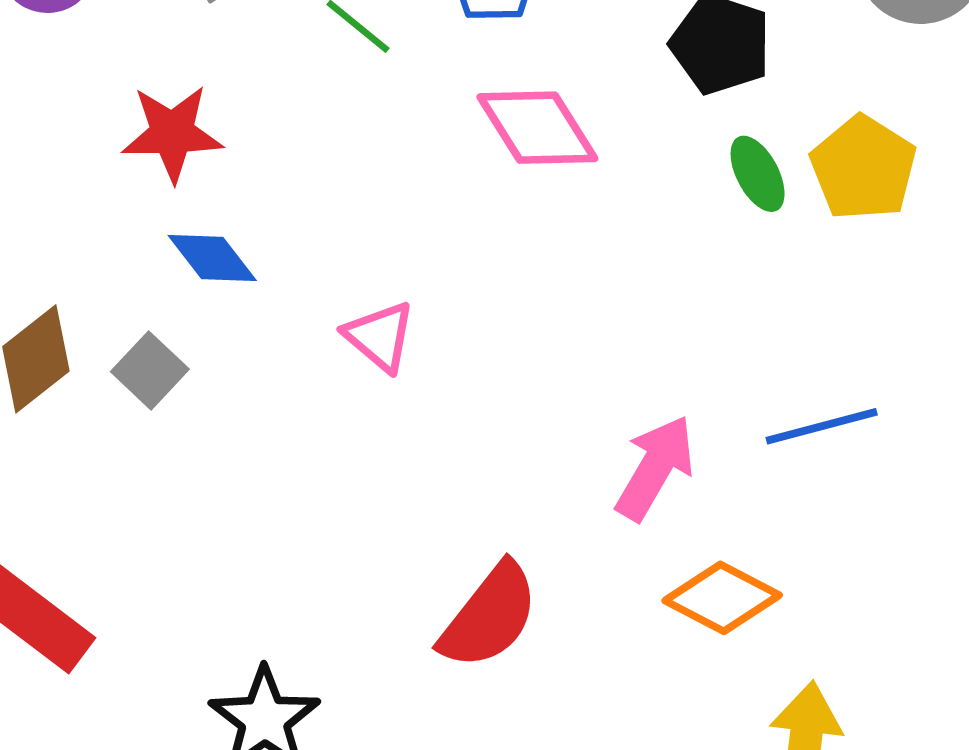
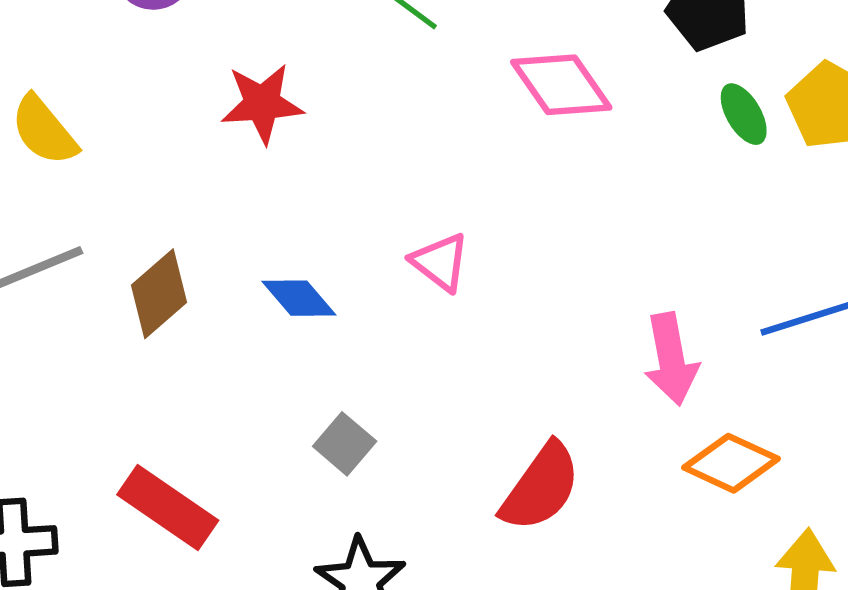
blue diamond: (212, 258) -> (299, 298), moved
gray square: (150, 370) -> (345, 444), moved
pink arrow: (655, 468) -> (671, 359), turned 142

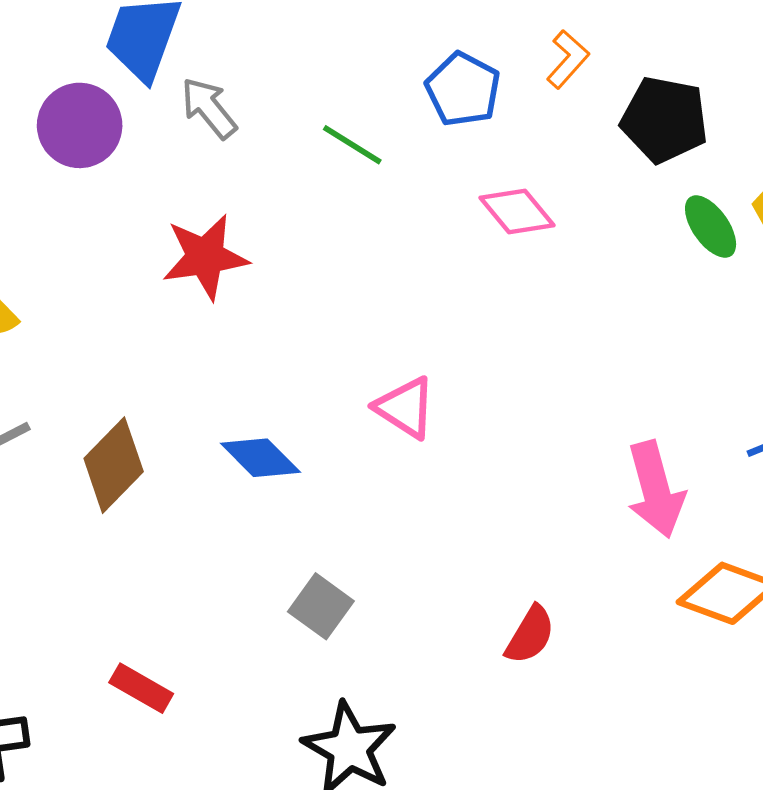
pink diamond: (561, 85) -> (517, 211), size x0.7
red semicircle: (541, 487) -> (530, 635), size x0.6
red rectangle: (168, 507) -> (141, 688), size x0.6

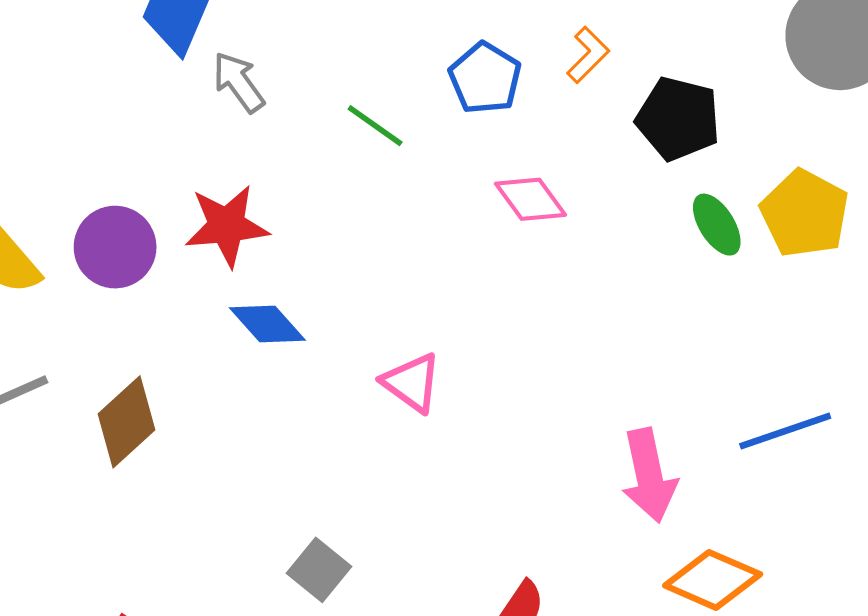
purple circle: (80, 125) -> (115, 247), moved
blue diamond: (260, 458) -> (267, 324), moved

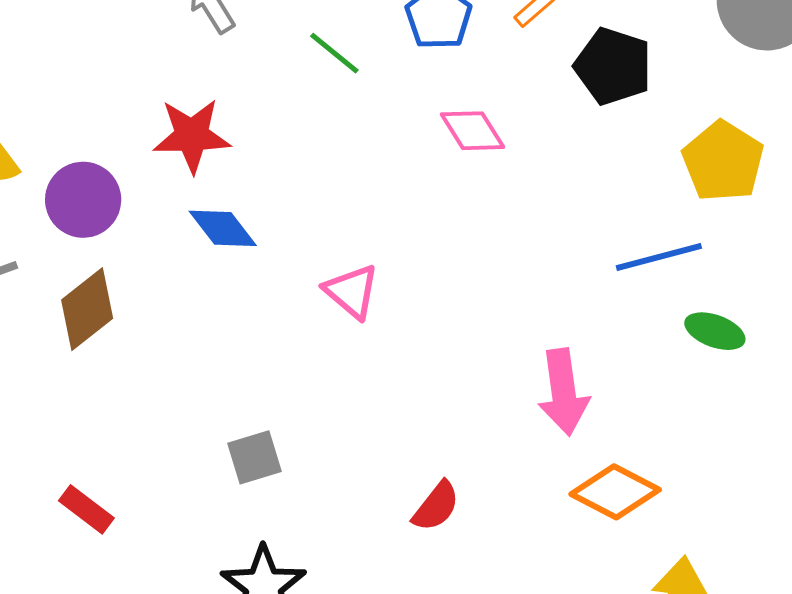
green ellipse: (717, 225) -> (715, 331), moved, turned -42
purple circle: (115, 247) -> (83, 200), moved
blue line: (785, 431) -> (659, 257), moved
gray square: (319, 570) -> (254, 457), turned 30

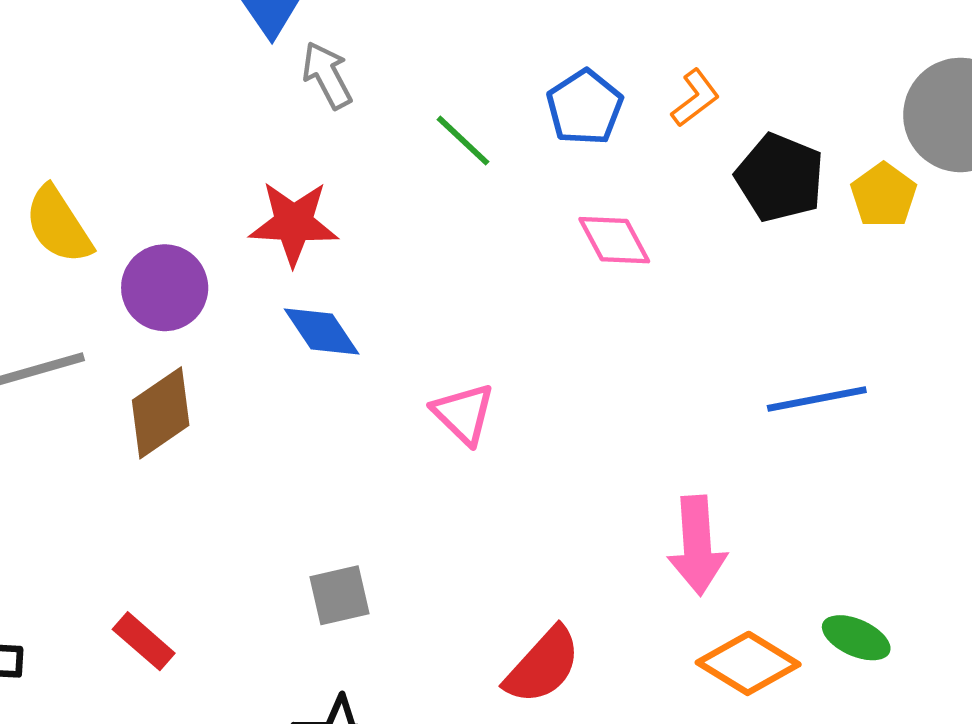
yellow pentagon: (723, 161) -> (884, 195), moved, size x0.7
green ellipse: (715, 331) -> (856, 638), moved
red semicircle: (436, 506) -> (543, 666), size x1.4

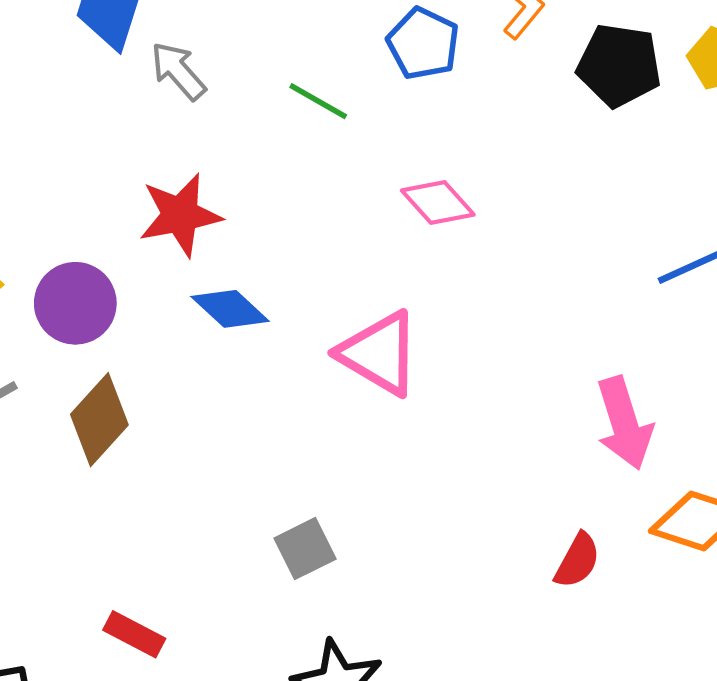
pink diamond: (614, 240) -> (438, 203), moved
pink triangle: (464, 414) -> (379, 353), size x1.4
red semicircle: (543, 666) -> (577, 561), moved, size x0.7

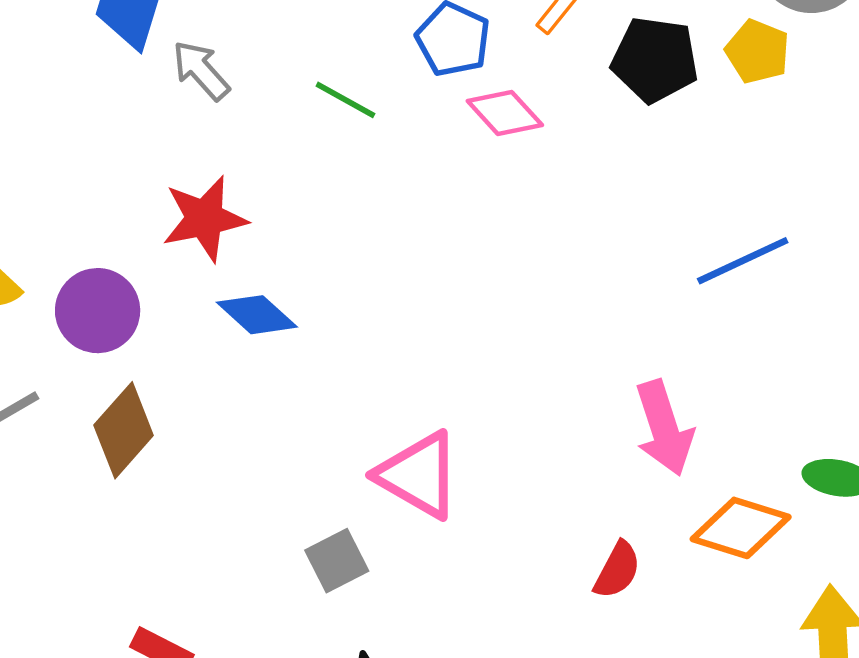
pink diamond: (438, 203) -> (505, 113), moved
pink triangle: (379, 353) -> (419, 475), moved

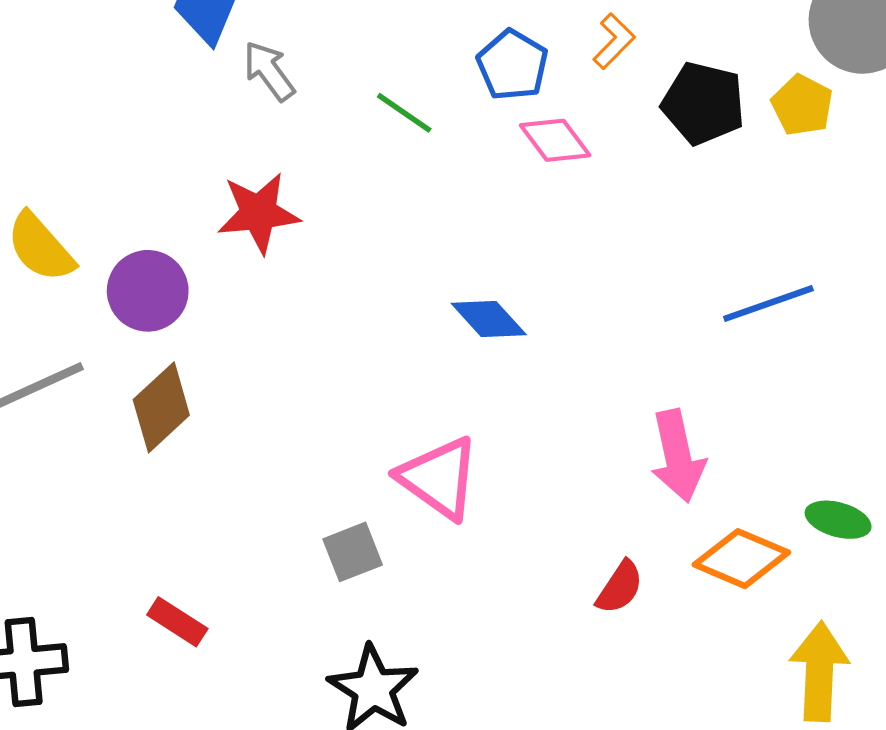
blue diamond: (257, 315) -> (489, 319), moved

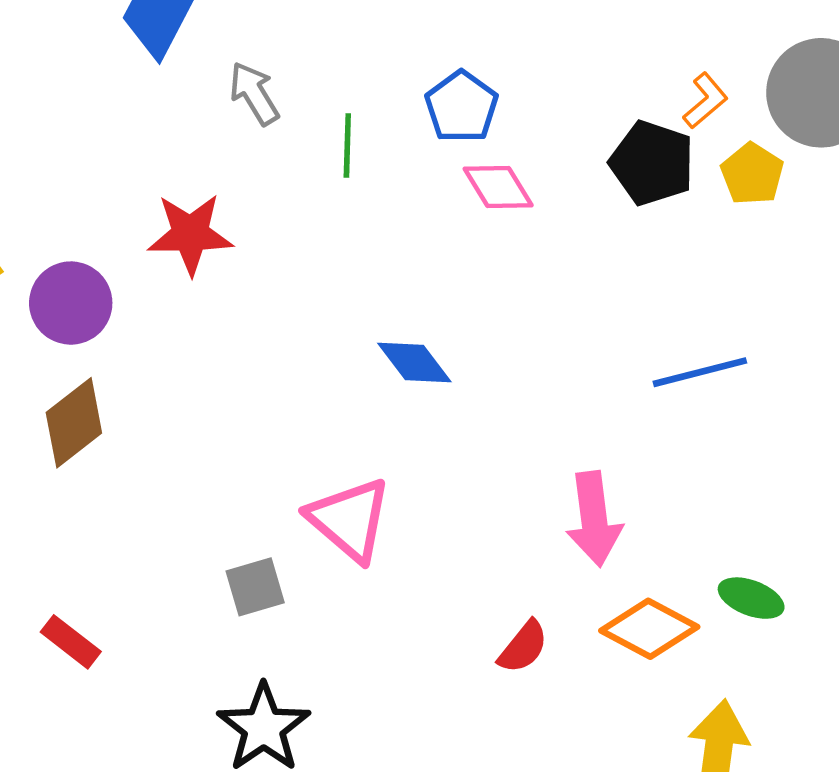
orange L-shape: (614, 41) -> (705, 101), moved
gray arrow: (269, 71) -> (254, 93), moved
green line: (404, 113) -> (347, 145), turned 52

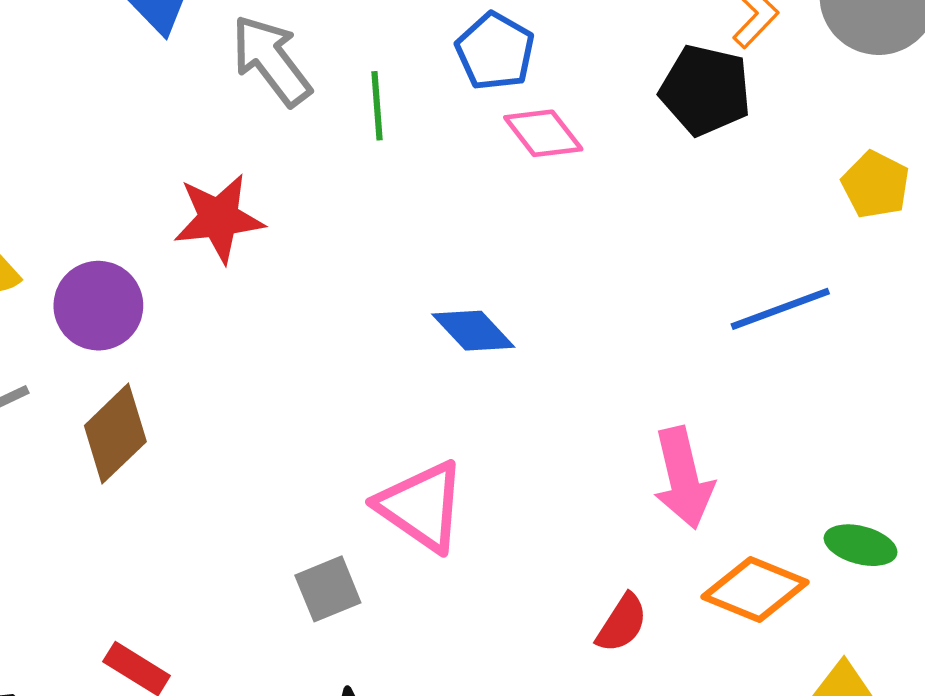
gray arrow: (254, 93) -> (271, 60), size x1.4
yellow pentagon: (752, 174) -> (876, 185), moved

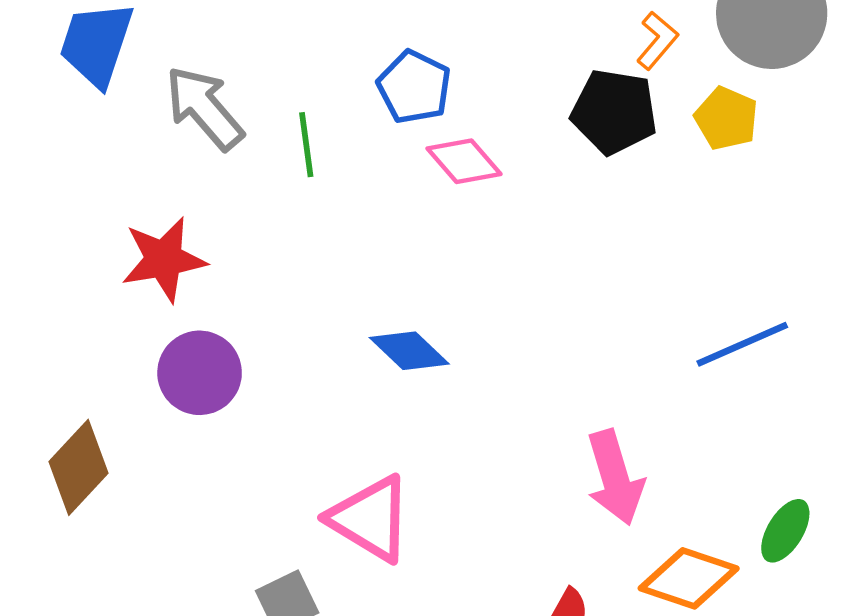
yellow pentagon: (876, 185) -> (726, 118), moved
purple circle: (98, 306) -> (200, 373), moved
blue line: (780, 309) -> (742, 344), moved
green ellipse: (861, 545) -> (785, 531), turned -70

